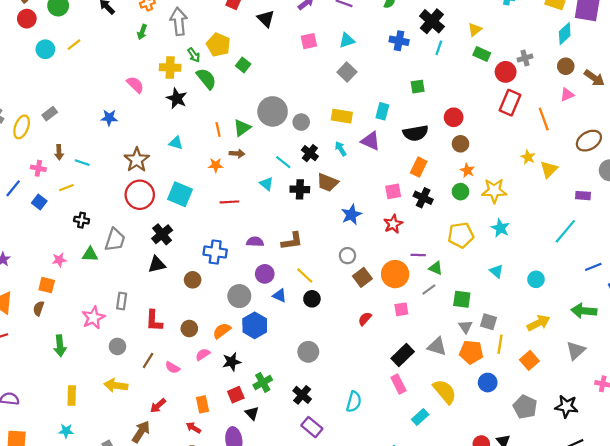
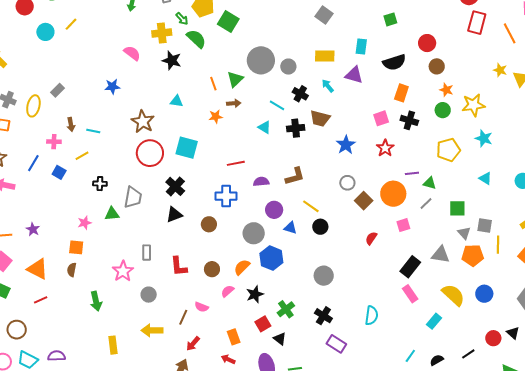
green square: (243, 65) -> (228, 21), size x1.5
red line: (229, 202) -> (236, 163), moved
brown line: (148, 360) -> (183, 317), moved
blue circle: (488, 383) -> (484, 294), moved

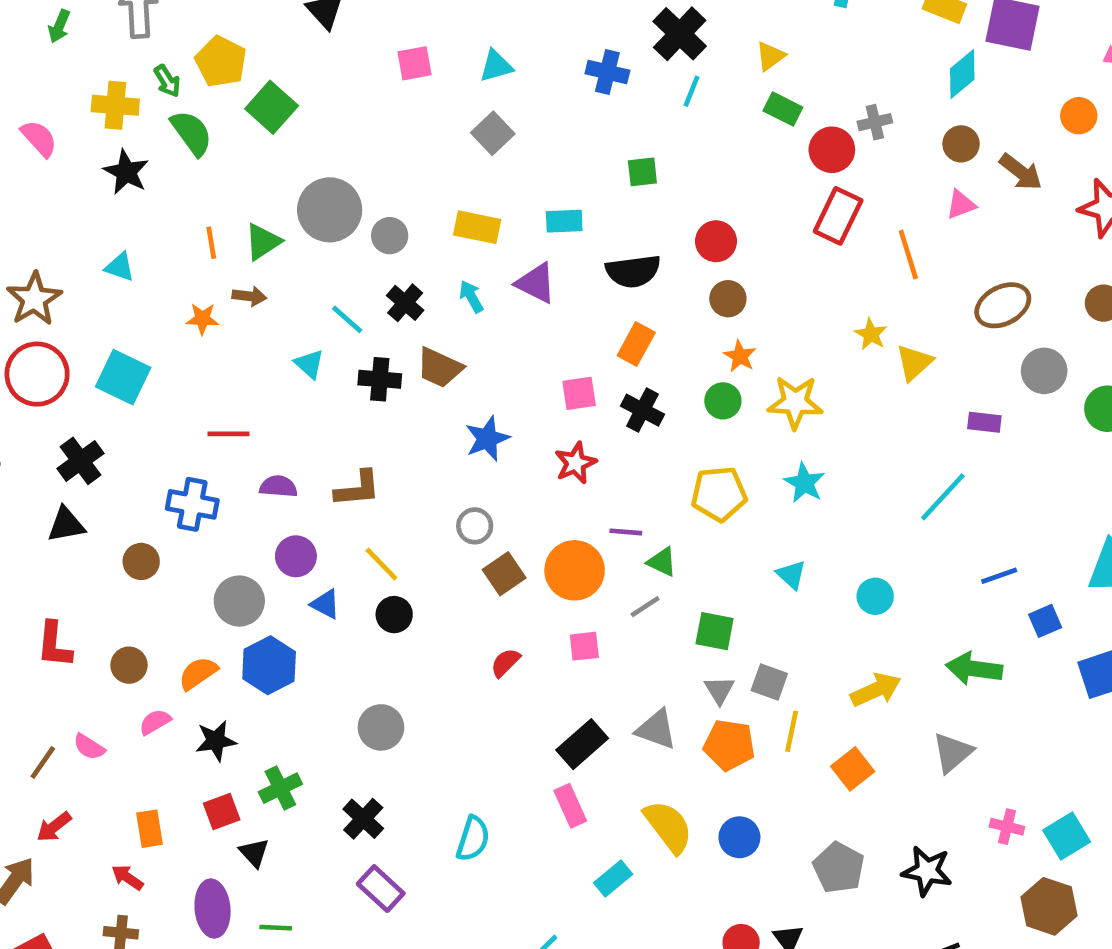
cyan rectangle: (361, 47) -> (564, 221), turned 70

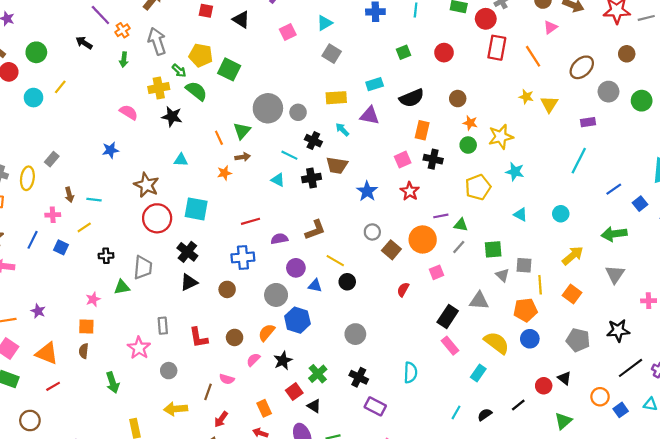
red circle: (716, 241) -> (444, 53), moved
orange pentagon: (729, 745) -> (525, 310), moved

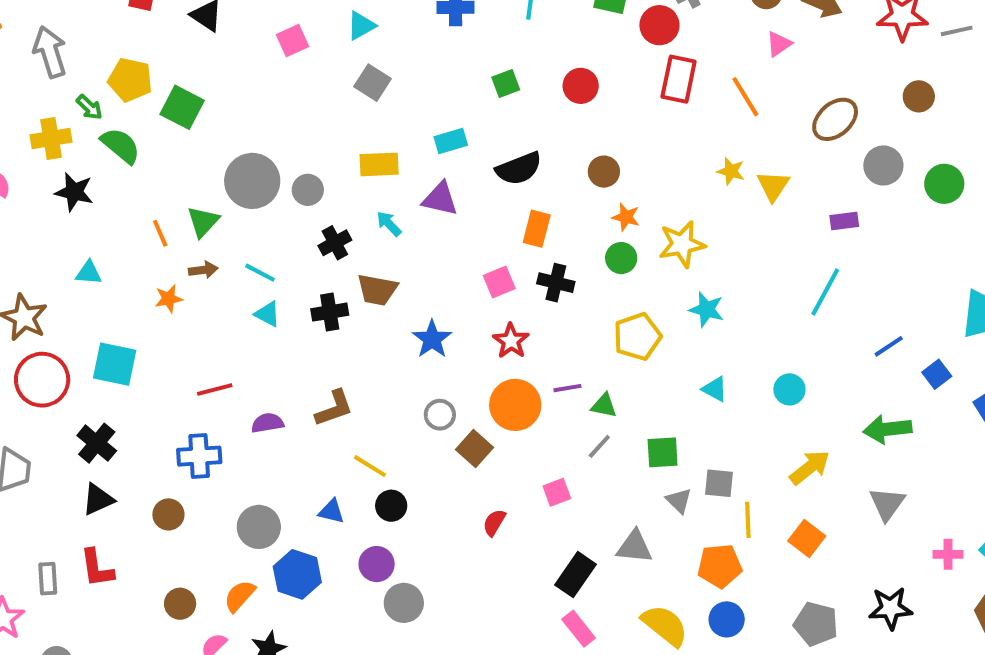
black cross: (313, 141) -> (335, 243), turned 35
cyan line: (289, 155) -> (260, 273), moved
orange circle: (423, 239) -> (515, 405), moved
purple circle: (296, 268) -> (377, 564), moved
red L-shape: (199, 338) -> (97, 568), moved

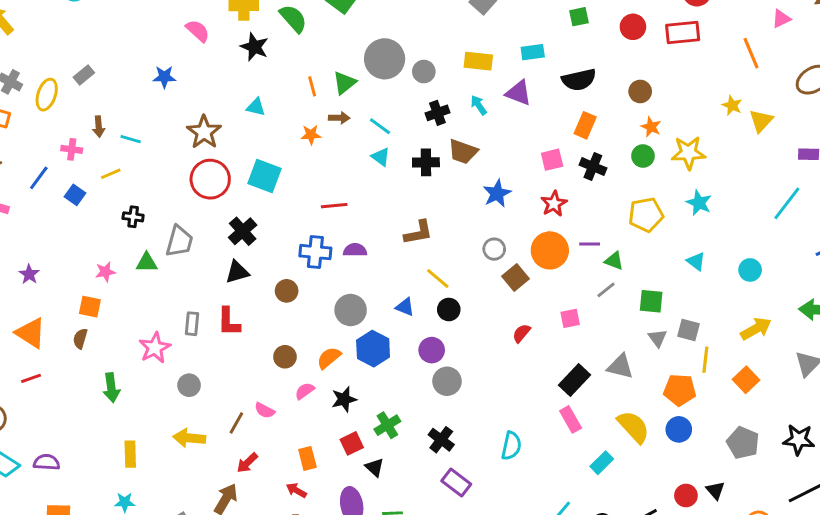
red rectangle: (679, 79) -> (683, 32), moved, turned 64
purple semicircle: (268, 423) -> (355, 250), moved

